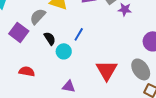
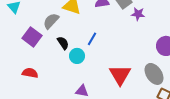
red semicircle: (27, 71) -> (30, 73), moved

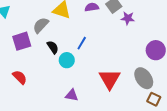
purple square: (32, 37) -> (22, 41), turned 36
red semicircle: (30, 73) -> (20, 77), turned 35

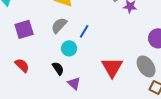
gray semicircle: (41, 25) -> (59, 25), moved
black semicircle: (53, 47) -> (58, 68), moved
purple triangle: (72, 95) -> (74, 83), turned 32

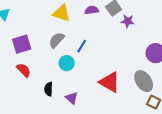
red semicircle: (22, 65) -> (24, 70), moved
red triangle: (112, 67) -> (110, 82), turned -30
black semicircle: (58, 68) -> (49, 89), moved, turned -144

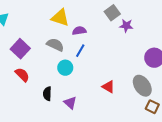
purple semicircle: (92, 10) -> (79, 31), moved
gray semicircle: (57, 40) -> (55, 45), turned 72
purple square: (22, 44) -> (20, 49), turned -30
red triangle: (110, 82) -> (108, 87), size x0.6

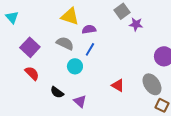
black semicircle: (47, 94) -> (57, 92), turned -56

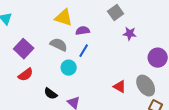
purple star: (136, 24) -> (130, 34), moved
red semicircle: (32, 73) -> (26, 75), turned 98
red triangle: (118, 85) -> (120, 87), moved

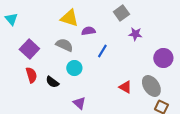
blue line: (84, 51) -> (102, 51), moved
red semicircle: (26, 75) -> (31, 75), turned -70
black semicircle: (51, 94) -> (52, 82), moved

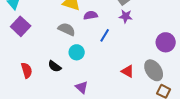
purple star: (135, 34) -> (126, 16), moved
purple square: (29, 49) -> (21, 26), moved
red semicircle: (31, 75) -> (27, 70), moved

